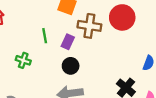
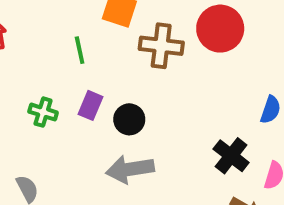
green line: (45, 36) -> (80, 50), moved
purple rectangle: (68, 42) -> (91, 105), moved

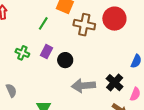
green line: (80, 50) -> (43, 23), turned 40
gray arrow: (130, 169) -> (83, 86), moved

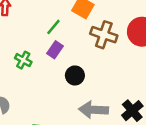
purple rectangle: (46, 52) -> (55, 50), moved

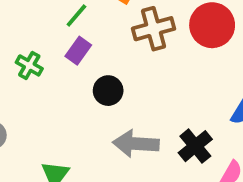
brown cross: (104, 35) -> (154, 29), turned -35

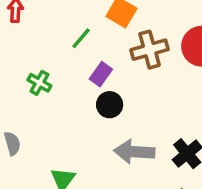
purple rectangle: (78, 51) -> (101, 74), moved

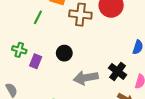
brown cross: (150, 50) -> (80, 15), turned 35
purple rectangle: (101, 74) -> (36, 61), moved

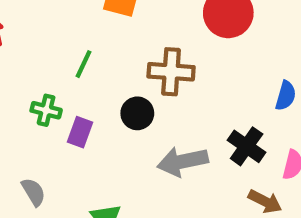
brown cross: (80, 15) -> (171, 72), moved
green line: (38, 17) -> (83, 64), moved

